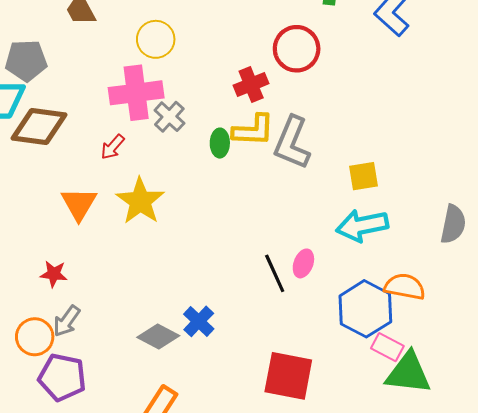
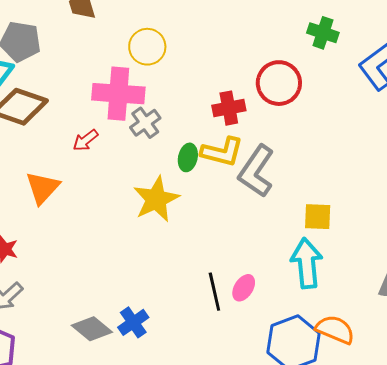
yellow star: (140, 201) -> (156, 199), moved
cyan arrow: (362, 226) -> (307, 263), turned 84

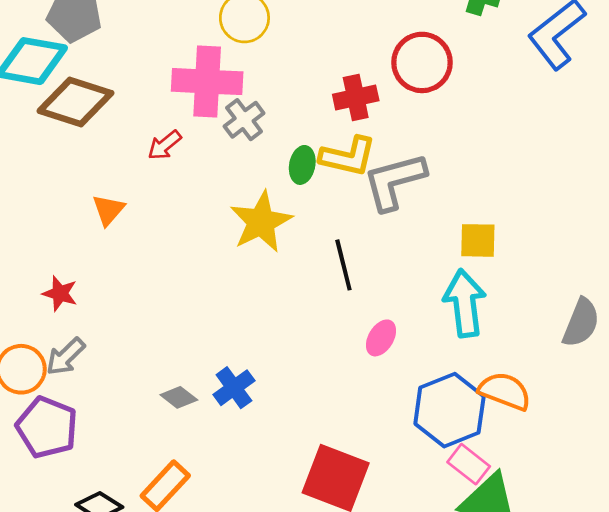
gray L-shape: (256, 171) -> (394, 181), turned 42
orange triangle: (43, 188) -> (108, 210), size x0.7
black line: (214, 292) -> (343, 265), moved
gray diamond: (92, 329) -> (179, 397), size x0.7

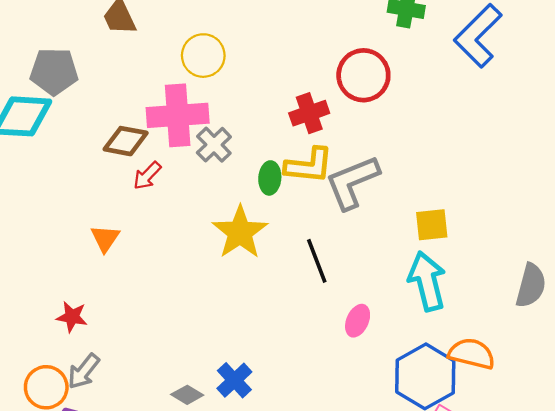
brown diamond: (75, 102) -> (126, 141), moved, size x0.7

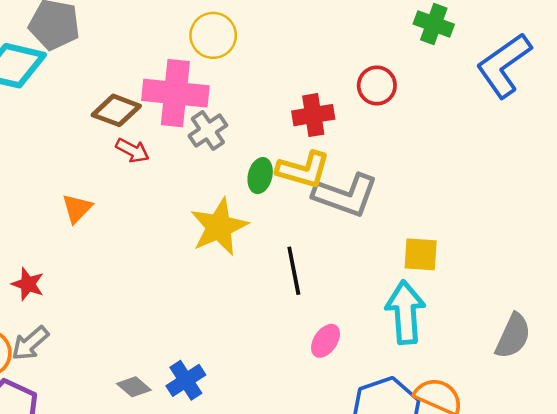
red circle: (363, 75) -> (377, 86), size x0.7
red arrow: (147, 176) -> (132, 151), turned -116
gray L-shape: (352, 182) -> (345, 195), turned -148

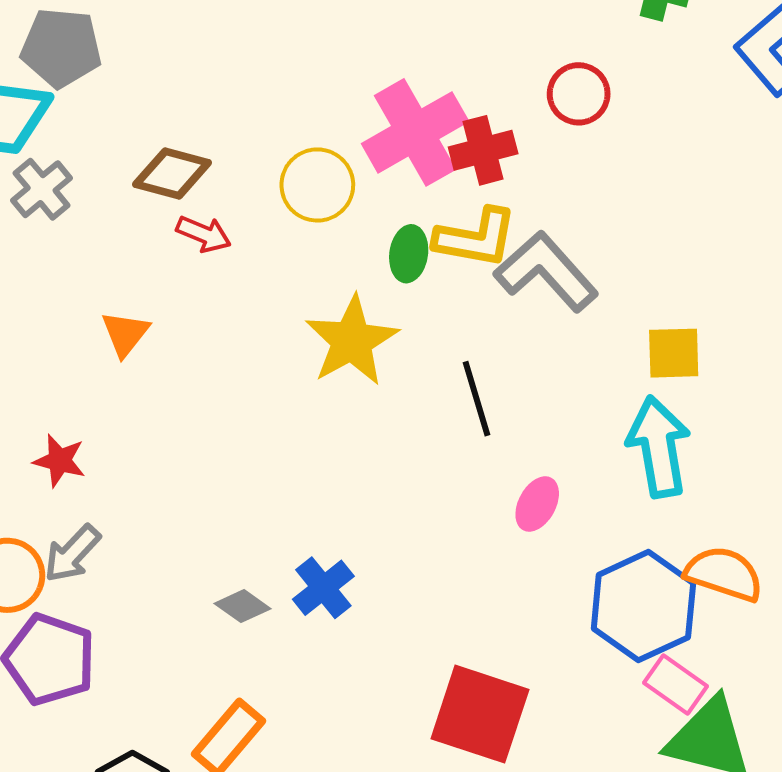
yellow circle: (213, 35) -> (317, 185), moved
pink cross: (175, 93) -> (415, 132), moved, turned -30
gray cross: (208, 131) -> (42, 189), moved
gray L-shape: (345, 195) -> (546, 271), turned -146

